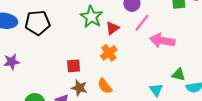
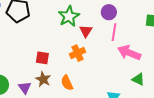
pink line: (142, 23) -> (114, 32), turned -42
red triangle: (112, 28) -> (86, 31), turned -32
green triangle: (178, 75) -> (138, 79), moved

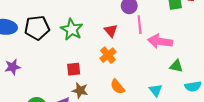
green star: (69, 16) -> (72, 29), moved
orange semicircle: (67, 83) -> (117, 87), moved

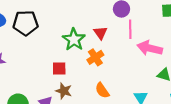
green star: (72, 29) -> (74, 39), moved

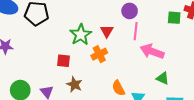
orange semicircle: (102, 90) -> (118, 88), moved
brown star: (64, 91) -> (74, 84), moved

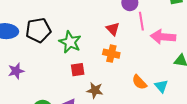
green star: (81, 35) -> (70, 42), moved
orange cross: (99, 54) -> (111, 54), turned -35

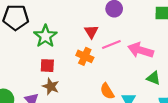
pink line: (141, 21) -> (111, 45), moved, turned 66
brown star: (95, 90) -> (51, 86), moved

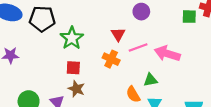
green triangle: (153, 78) -> (150, 80), moved, turned -32

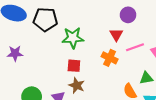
purple circle: (141, 12) -> (128, 15), moved
green star: (72, 38) -> (73, 38), turned 30

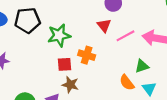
orange cross: (110, 58) -> (87, 55), moved

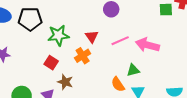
red triangle: (104, 25) -> (92, 37), moved
orange cross: (87, 55) -> (83, 56), turned 35
red square: (64, 64) -> (51, 63), moved, turned 32

